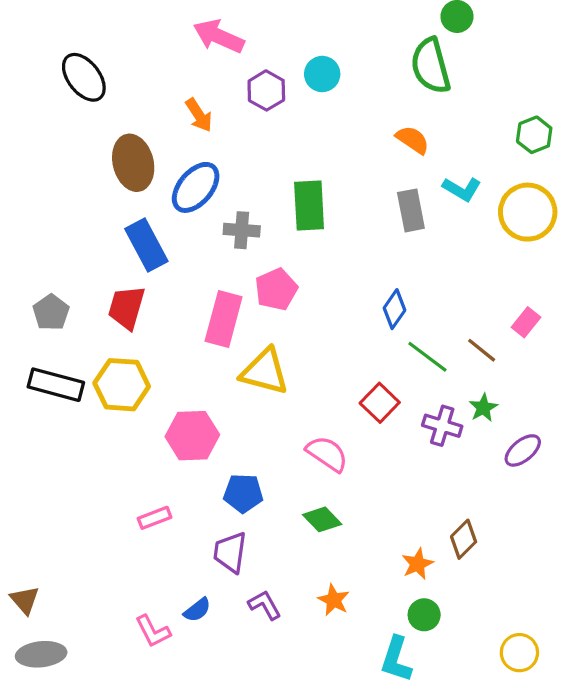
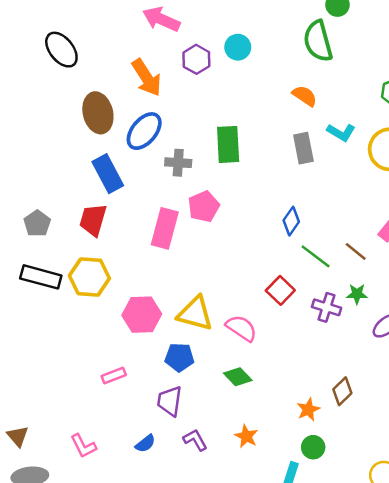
orange arrow: (199, 115) -> (147, 78), size x1.5
yellow triangle: (265, 372) -> (195, 313), moved
green star: (483, 408) -> (357, 294), turned 30
pink L-shape: (153, 631) -> (83, 446), moved

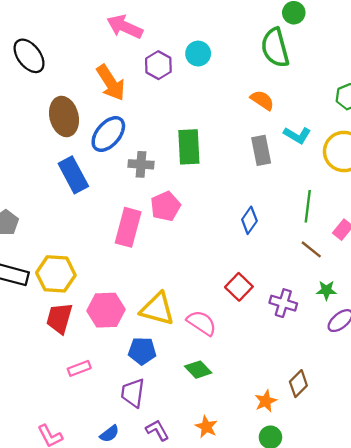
red trapezoid: (93, 220) -> (59, 318), moved
green line: (316, 256) -> (308, 206), moved, turned 60
green star: (357, 294) -> (326, 290), moved

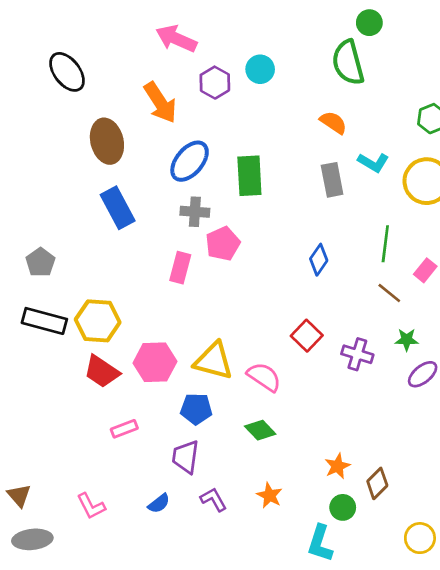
blue ellipse: (108, 134) -> (190, 161), moved
gray cross: (141, 164) -> (195, 212), moved
pink rectangle: (128, 227) -> (180, 268), size x0.7
red trapezoid: (59, 318) -> (102, 372), turned -72
brown diamond: (298, 384) -> (377, 483), moved

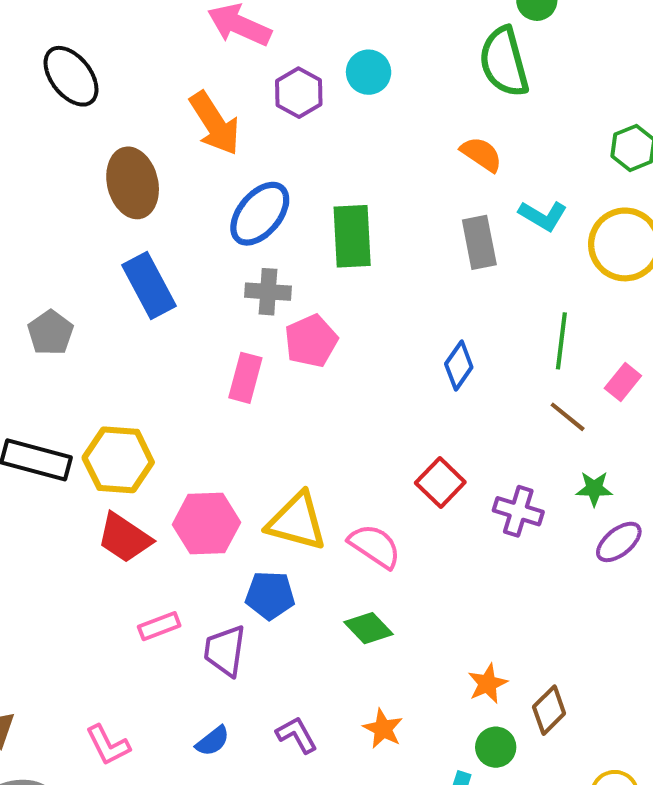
gray pentagon: (40, 262) -> (50, 333), moved
purple trapezoid: (186, 457) -> (225, 651), moved

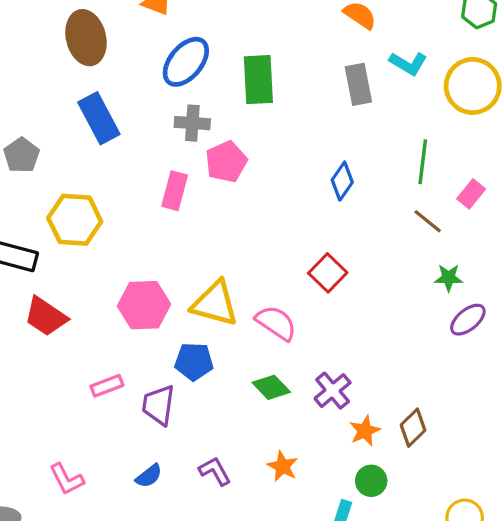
yellow hexagon: (118, 460) -> (75, 220), moved
purple cross: (518, 511) -> (333, 391), moved, turned 33
red trapezoid: (124, 538) -> (46, 316), moved
brown diamond: (549, 710) -> (413, 428), moved

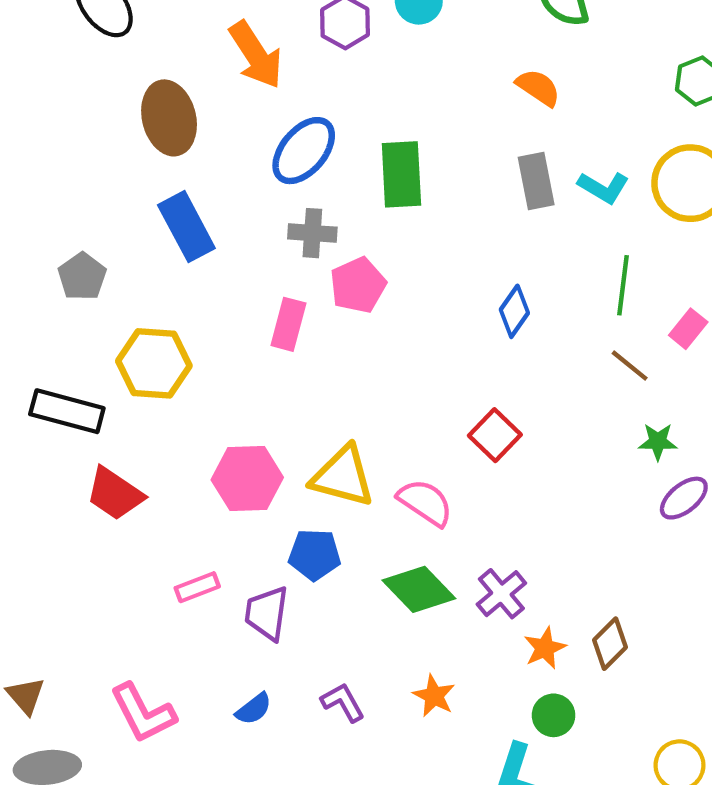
cyan L-shape: (408, 63) -> (603, 187), moved
green diamond: (271, 387) -> (419, 589), size x1.4
pink L-shape: (67, 479) -> (143, 713), size x1.4

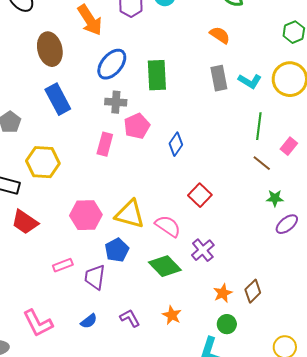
blue diamond: (514, 311) -> (176, 144), moved
blue pentagon: (315, 555) -> (117, 250), turned -30
purple cross: (501, 594) -> (203, 250), moved

